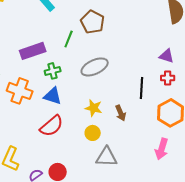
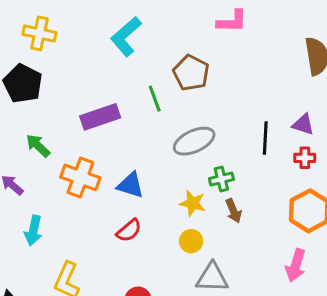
green line: (69, 39) -> (155, 99), turned -42
green cross: (53, 71) -> (221, 179), moved
black line: (142, 88) -> (265, 138), moved
red semicircle: (52, 126) -> (129, 231), size x0.7

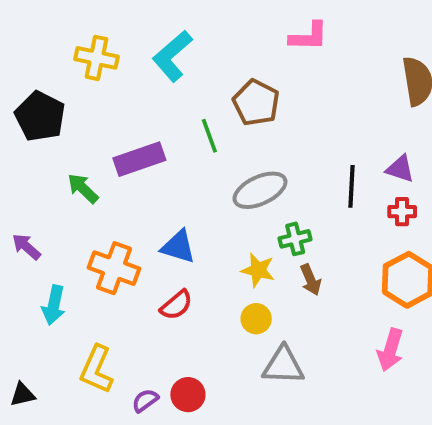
yellow cross: (39, 33) -> (97, 58), moved
green arrow: (38, 146) -> (83, 188), moved
orange cross: (80, 177) -> (114, 268), moved

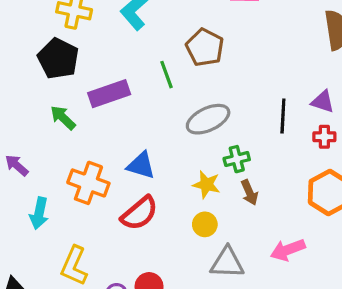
black pentagon: (40, 116) -> (58, 59), moved
red semicircle: (176, 305) -> (139, 213), size x1.4
pink arrow: (390, 350) -> (288, 250), moved, turned 52

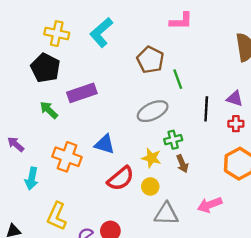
green line: (167, 75) -> (178, 79), moved
red semicircle: (139, 213) -> (121, 178), moved

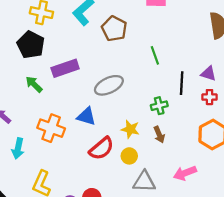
brown pentagon: (150, 60) -> (114, 29), moved
gray ellipse: (153, 111) -> (109, 85), moved
green cross: (173, 140) -> (159, 106), moved

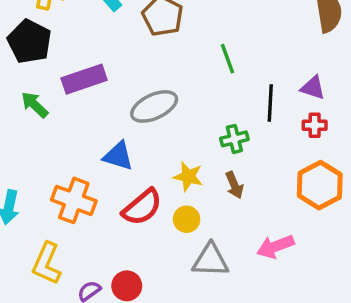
orange cross: (51, 128) -> (74, 200), moved

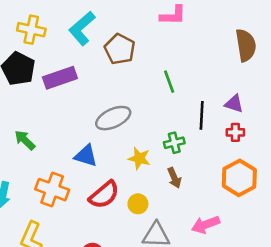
purple rectangle: (84, 79) -> (60, 78), moved
green arrow: (35, 105) -> (25, 140), moved
yellow star: (188, 177) -> (139, 158), moved

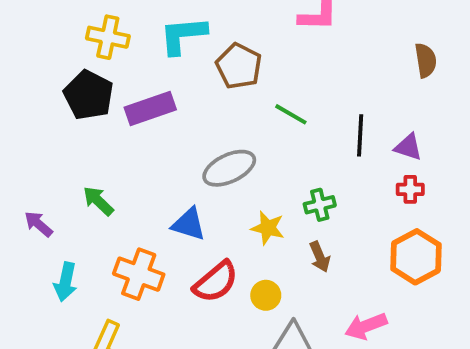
cyan L-shape: (82, 28) -> (183, 35), turned 36
brown semicircle: (246, 45) -> (426, 60), size x0.7
green line: (169, 82) -> (291, 114), moved, turned -40
black line: (202, 115) -> (360, 135), moved

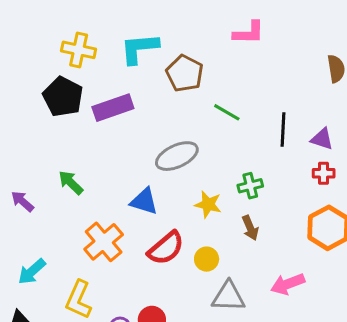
orange cross: (139, 274) -> (104, 242), turned 30
cyan arrow: (65, 282) -> (32, 272), moved, turned 36

